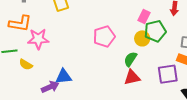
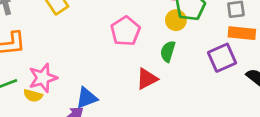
pink star: (38, 39) -> (43, 78), moved
red triangle: (132, 77) -> (147, 79), moved

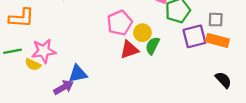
yellow circle: (176, 20) -> (142, 33), moved
purple square: (222, 58) -> (194, 36), moved
red triangle: (147, 79) -> (129, 50), moved

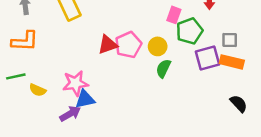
yellow circle: (142, 33) -> (158, 46), moved
red triangle: (129, 50) -> (108, 45), moved
pink star: (44, 51) -> (75, 83), moved

